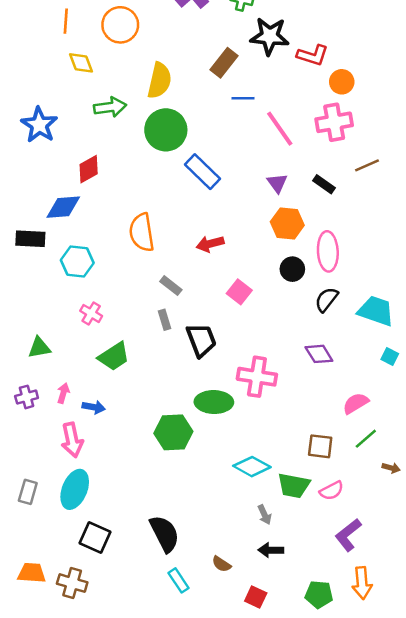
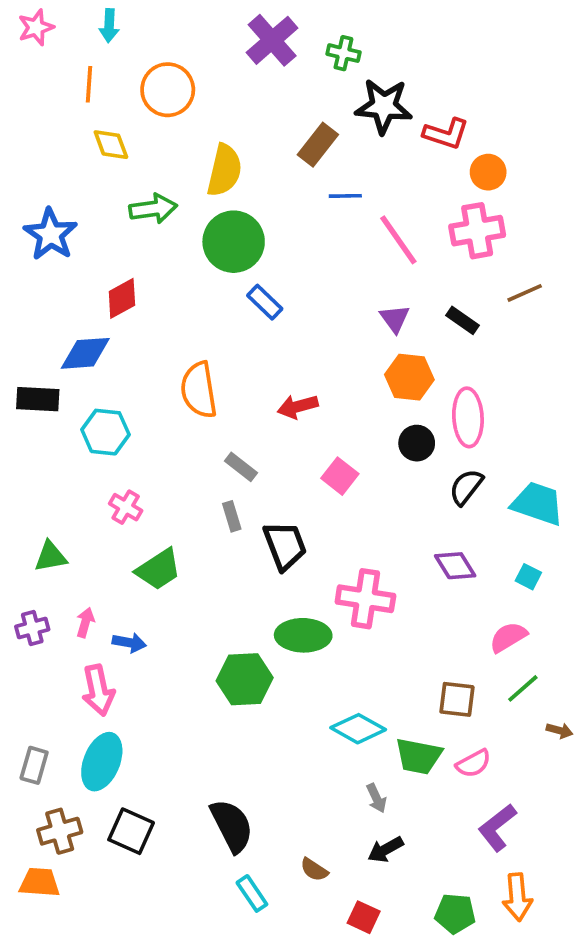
blue rectangle: (203, 172) -> (265, 302), moved, size x0.7
cyan square: (390, 356) -> (528, 577), moved
black arrow: (271, 550) -> (386, 849), turned -30
brown cross: (72, 583) -> (60, 831), moved, turned -32

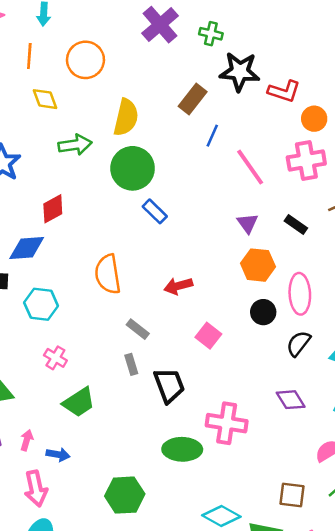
blue line: (345, 196) -> (212, 136), turned -65
green hexagon: (245, 679) -> (125, 495), moved

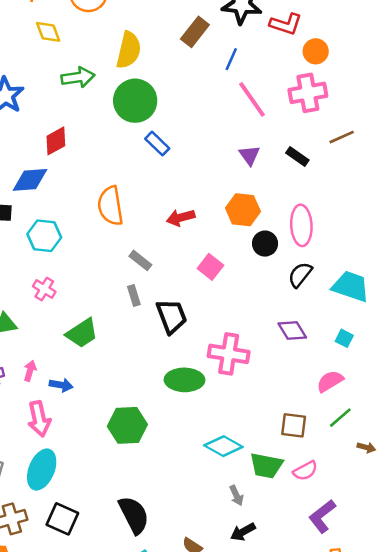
blue line: (212, 136) -> (231, 59), moved
orange hexagon: (258, 265) -> (243, 210), moved
pink cross: (55, 358) -> (44, 289), moved

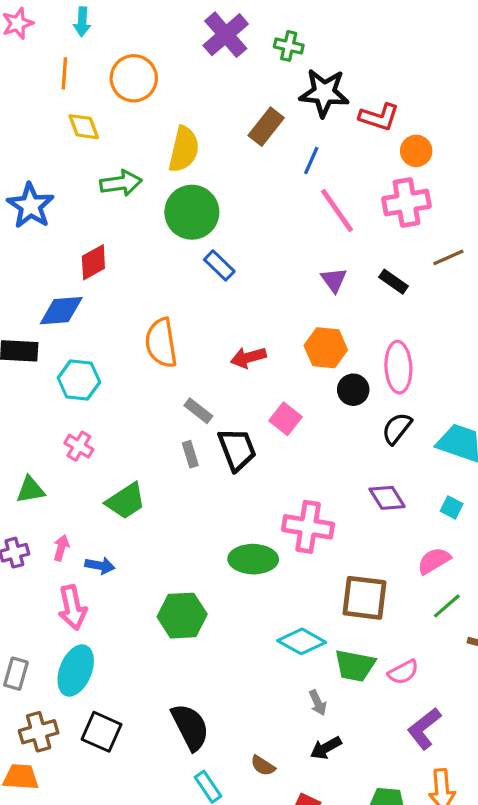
black trapezoid: (172, 316) -> (237, 449), moved
brown square: (294, 425) -> (365, 598), moved, size x1.4

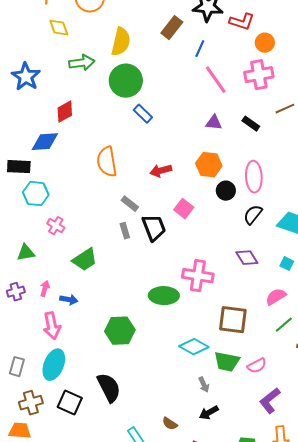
purple triangle: (334, 280) -> (214, 123), turned -48
cyan hexagon: (79, 380) -> (36, 194), moved
black semicircle: (190, 727) -> (109, 388), moved

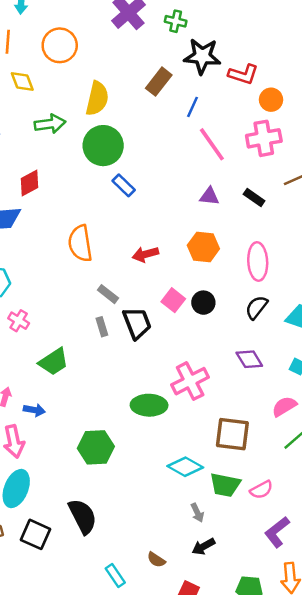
black circle: (226, 191) -> (203, 303), moved
pink cross: (198, 276) -> (190, 381), turned -36

